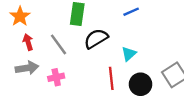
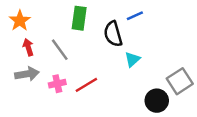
black semicircle: (96, 39) -> (113, 34), moved, turned -75
red line: (111, 78) -> (86, 85), moved, turned 65
black circle: (140, 84) -> (157, 101), moved

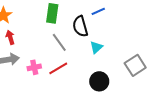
gray line: (60, 50) -> (59, 42), moved
black circle: (157, 101) -> (99, 81), moved

